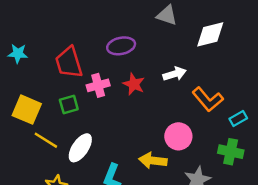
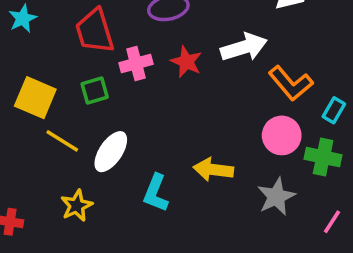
cyan star: (18, 54) -> (23, 19), turned -30
white arrow: (175, 74) -> (244, 47), size x1.4
cyan rectangle: (238, 119) -> (334, 110), turned -30
pink circle: (178, 136) -> (282, 135), moved

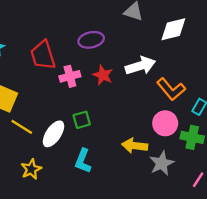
green square: (95, 90) -> (82, 120), moved
yellow arrow: (213, 170) -> (135, 146), moved

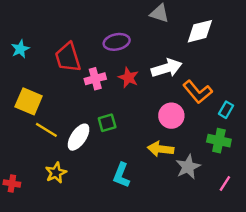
pink circle: (165, 123) -> (171, 116), moved
cyan L-shape: (83, 161) -> (121, 175), moved

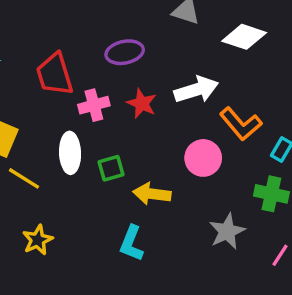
white diamond: (200, 31) -> (244, 37), turned 32
white ellipse: (79, 137) -> (70, 153), moved, turned -36
yellow arrow: (161, 149) -> (152, 194), moved

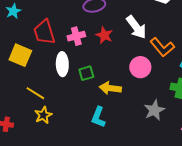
red trapezoid: (55, 74) -> (44, 32), moved
white arrow: (196, 90) -> (136, 27), turned 70
yellow line: (24, 178) -> (35, 93), moved

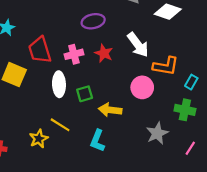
orange L-shape: (162, 47) -> (166, 66), turned -40
yellow line: (35, 93) -> (60, 125), moved

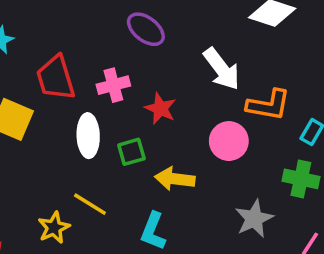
purple ellipse: (93, 21) -> (146, 29), turned 50
red star: (104, 53) -> (160, 109), moved

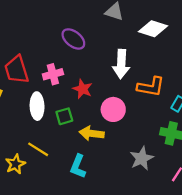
white arrow: (222, 69) -> (121, 64), turned 40
pink circle: (229, 141) -> (113, 109), moved

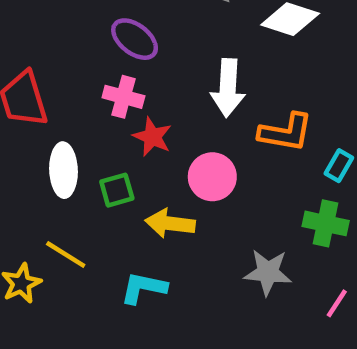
pink cross: (53, 74) -> (123, 97), moved, turned 30
gray star: (142, 158) -> (268, 272), turned 30
cyan L-shape: (78, 166) -> (143, 288), turned 80

